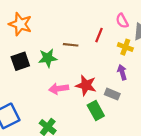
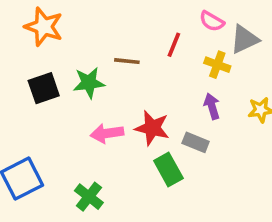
pink semicircle: (122, 21) -> (212, 21), turned -32

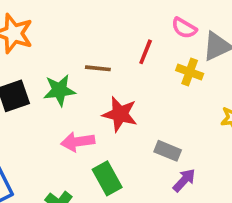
purple arrow: (212, 106) -> (184, 180), moved, turned 60
red star: (152, 128) -> (120, 114), moved
green rectangle: (168, 170) -> (107, 178), moved

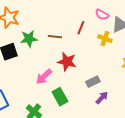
green star: (59, 90) -> (29, 39), moved
pink arrow: (78, 142) -> (44, 77), turned -36
gray rectangle: (168, 151) -> (93, 82), turned -48

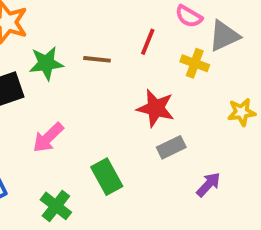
red star: (67, 62) -> (156, 108), moved
pink arrow: (44, 77) -> (48, 138), moved
purple arrow: (102, 98) -> (208, 184), moved

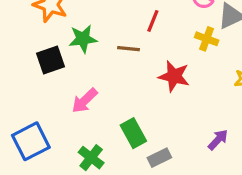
red line: (148, 42) -> (153, 21), moved
brown line: (97, 59) -> (128, 49), moved
gray rectangle: (171, 147) -> (159, 158), moved

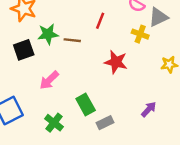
brown line: (128, 49) -> (72, 40), moved

